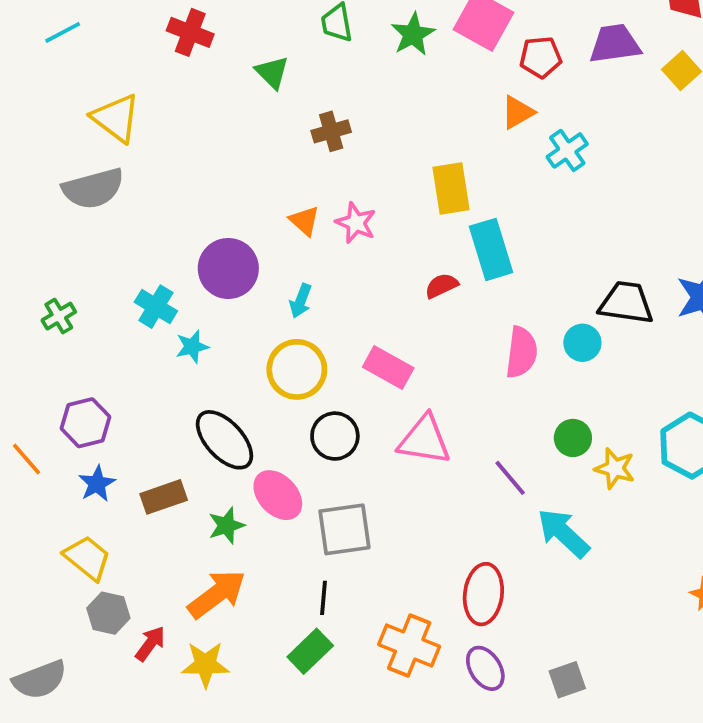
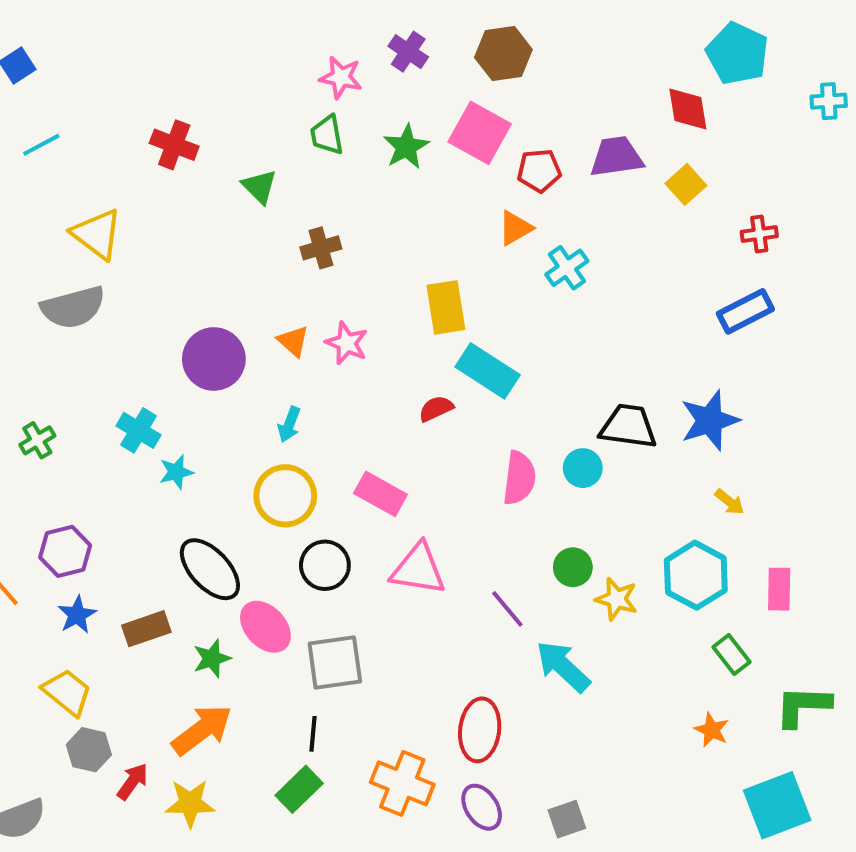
cyan rectangle: (491, 249) -> (488, 371), turned -40
purple circle: (228, 268) -> (214, 359), moved

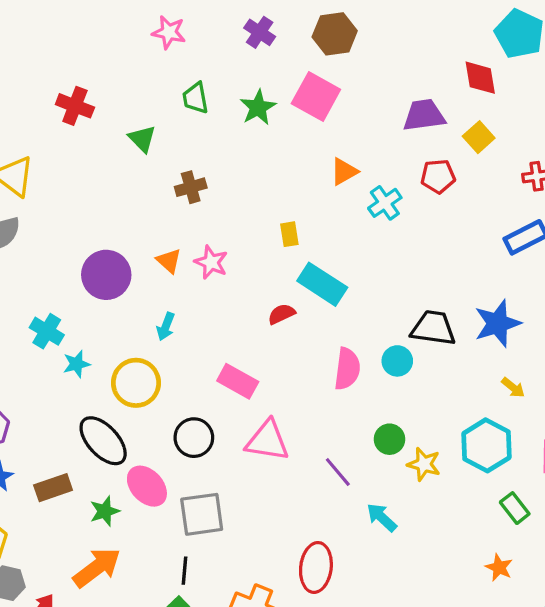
pink star: (341, 77) -> (169, 32), moved
red pentagon: (539, 171) -> (438, 176), moved
yellow rectangle: (446, 307) -> (289, 234), size x0.6
yellow circle: (285, 496) -> (136, 383), moved
cyan arrow: (563, 666) -> (382, 517), size x0.7

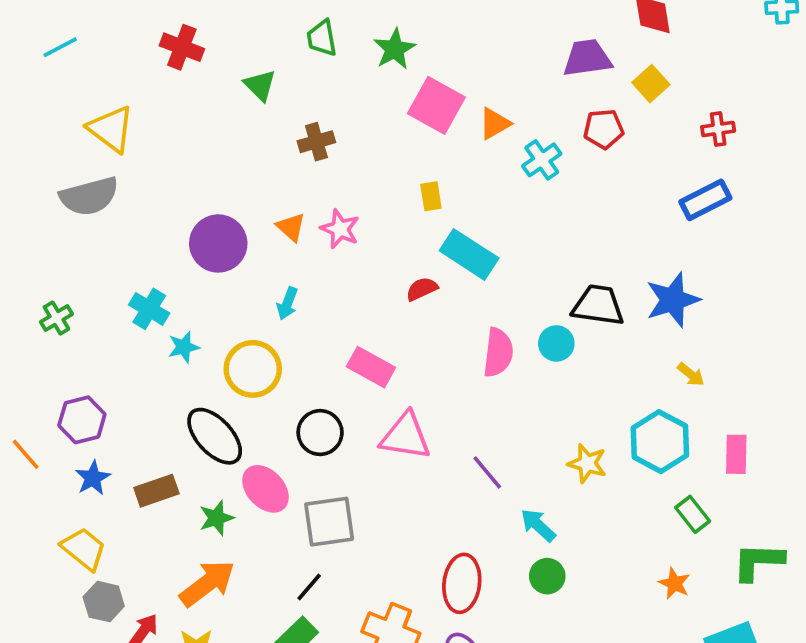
pink square: (316, 96) -> (436, 105), moved
green circle: (389, 439) -> (547, 576), moved
black line: (184, 571) -> (309, 587), turned 36

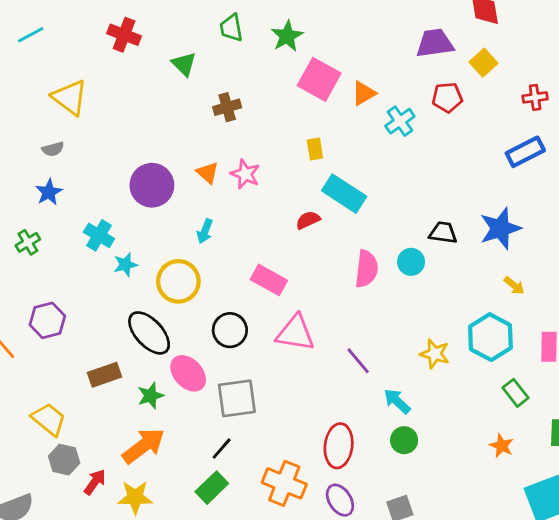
gray semicircle: (89, 196) -> (53, 149), size x0.5
black trapezoid: (598, 305) -> (443, 233), size x0.7
blue star: (93, 478) -> (49, 192), moved

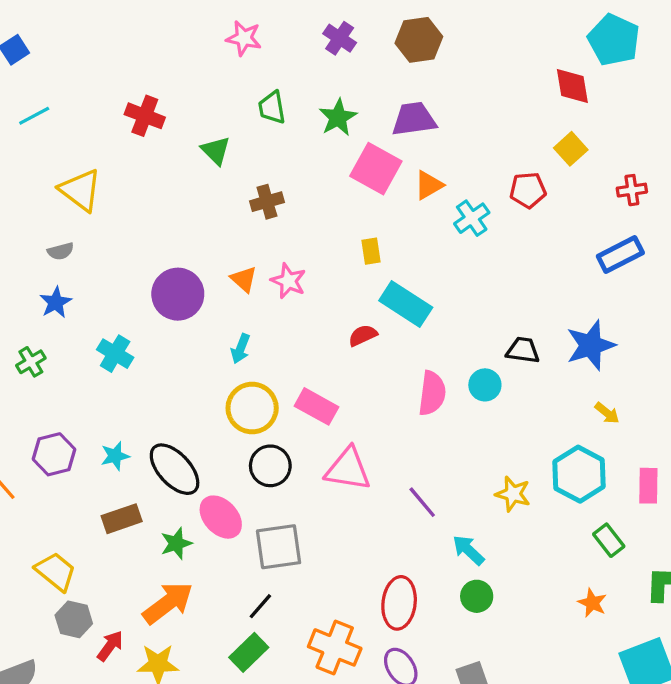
purple trapezoid: (435, 43) -> (414, 119), moved
cyan star: (125, 265) -> (115, 456), moved
yellow circle: (178, 281) -> (252, 408), moved

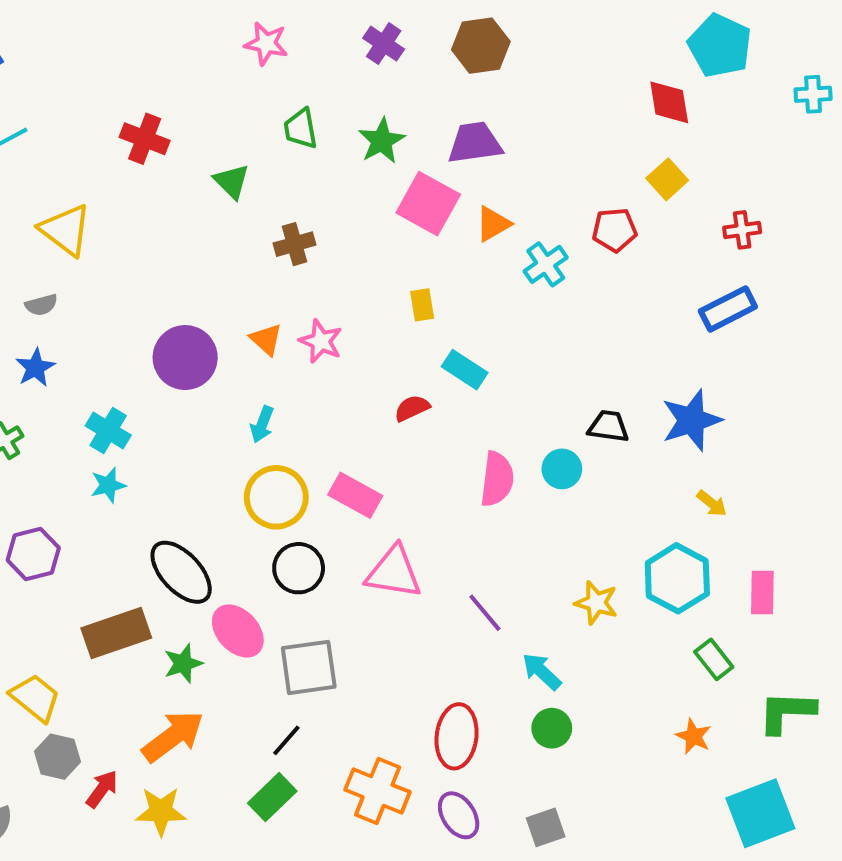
cyan rectangle: (406, 304) -> (465, 370), size x0.7
cyan star: (115, 456) -> (108, 485), moved
brown rectangle: (122, 519) -> (116, 633), size x1.4

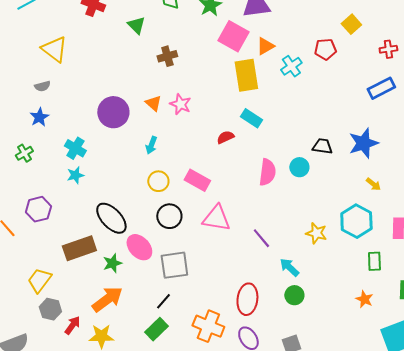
yellow rectangle: (422, 305) -> (246, 75), moved, size x2.0
yellow circle: (276, 497) -> (158, 181), size x0.7
green rectangle: (714, 659) -> (374, 261), turned 36
yellow trapezoid: (35, 698) -> (39, 280), turned -92

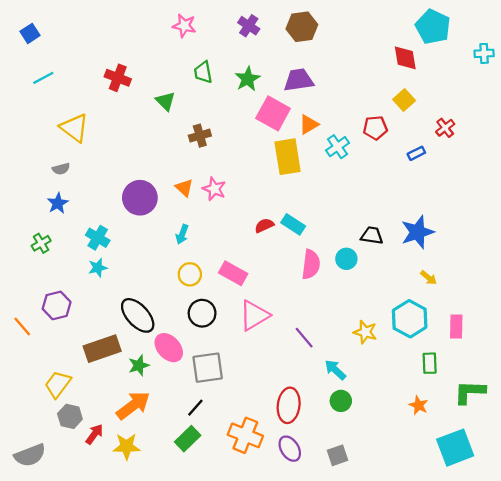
red cross: (388, 49) -> (445, 128), turned -30
blue rectangle: (381, 88) -> (416, 153), moved, size x0.6
cyan rectangle: (251, 118) -> (293, 224), moved
pink triangle: (216, 218) -> (254, 315), turned -40

